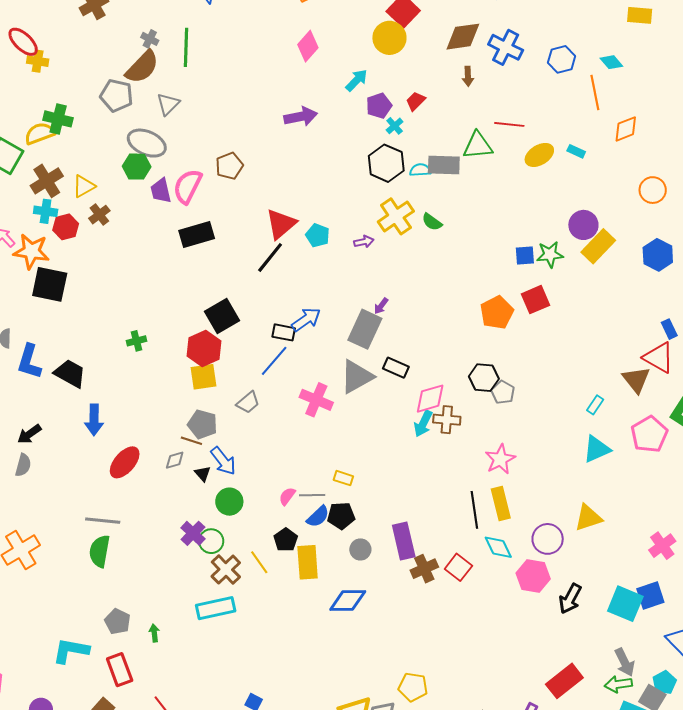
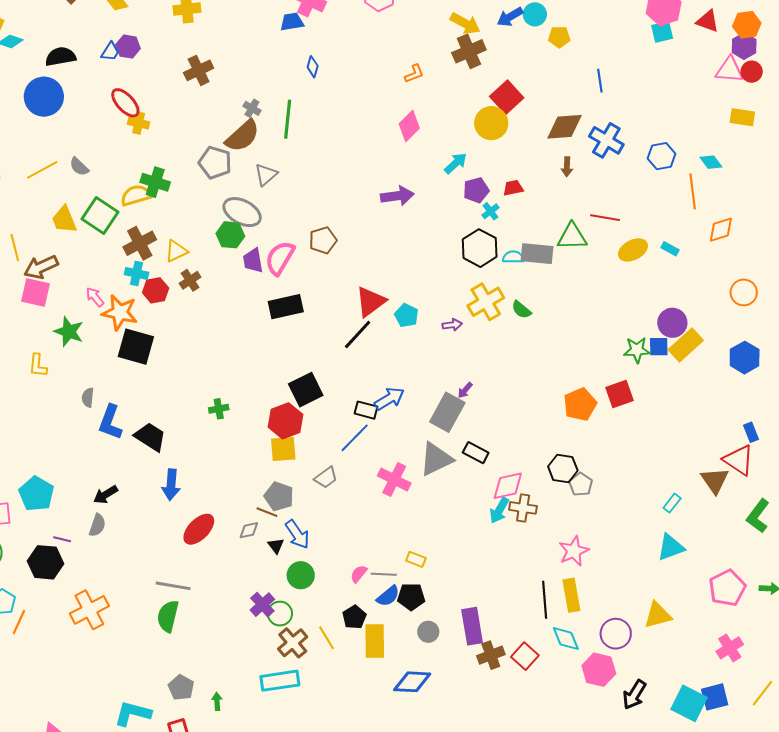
red trapezoid: (416, 101) -> (513, 188), turned 30
blue square: (525, 256) -> (659, 347), moved
pink pentagon: (649, 434) -> (727, 588), moved

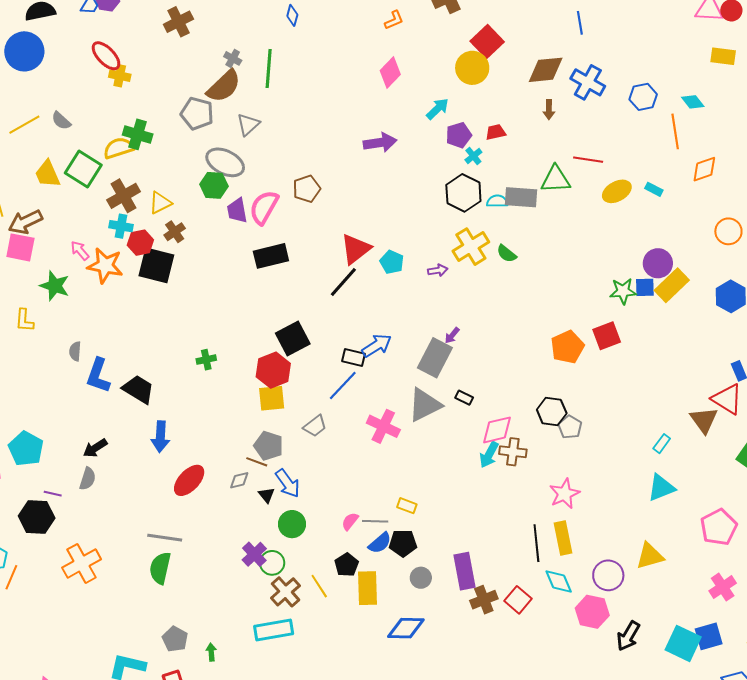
black square: (136, 347) -> (156, 265), moved
black rectangle: (476, 453) -> (464, 398), size x0.7

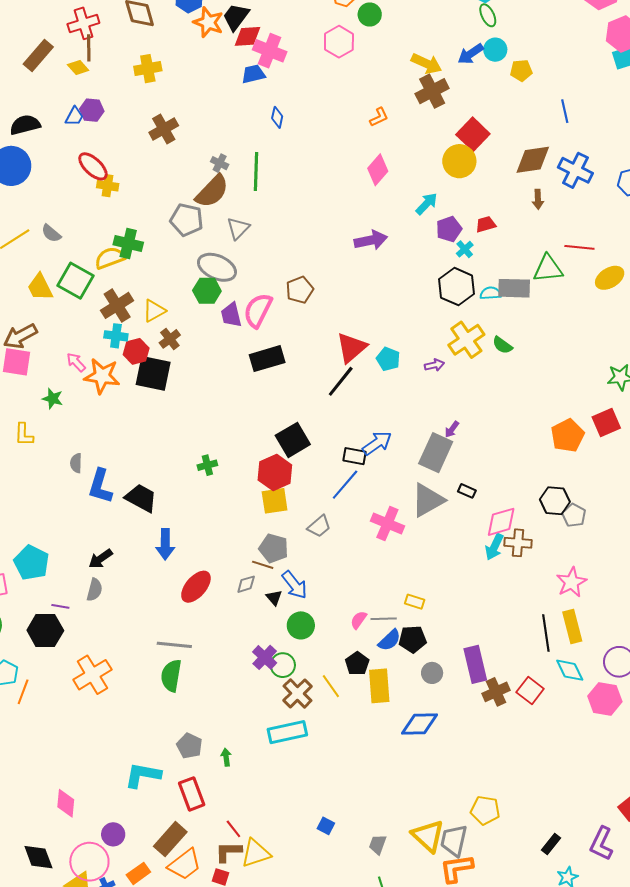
green star: (55, 286) -> (53, 399), size x0.7

